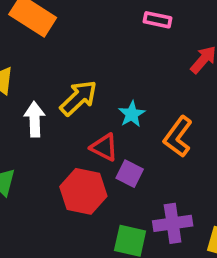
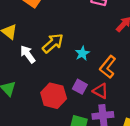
white arrow: (35, 119) -> (28, 54), turned -36
red triangle: (104, 147) -> (100, 91), moved

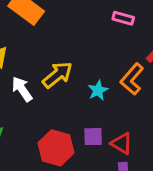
orange L-shape: (108, 67) -> (132, 79), moved
purple square: (80, 87) -> (93, 137), turned -32

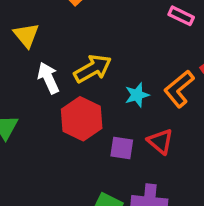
red triangle: (122, 143) -> (160, 141), moved
red hexagon: (56, 148) -> (82, 119), moved

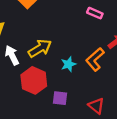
red triangle: (160, 141) -> (96, 106), moved

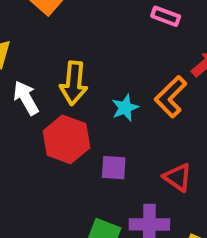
yellow arrow: (40, 48) -> (74, 83), turned 130

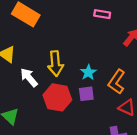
orange L-shape: (171, 97) -> (117, 82), moved
purple square: (114, 168) -> (86, 94), moved

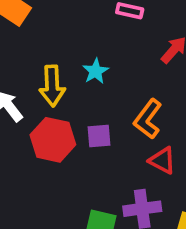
cyan star: (88, 72) -> (96, 71), moved

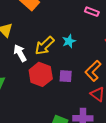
yellow arrow: (52, 86) -> (45, 46), turned 40

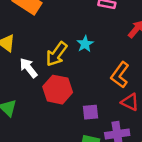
purple square: (66, 76) -> (90, 112), moved

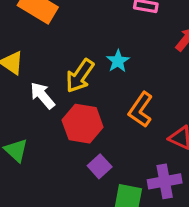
orange L-shape: (120, 75) -> (141, 110), moved
purple square: (90, 112) -> (100, 166), moved, turned -35

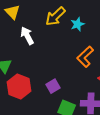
yellow arrow: (80, 76) -> (55, 16), moved
red hexagon: (83, 124) -> (19, 86), moved

